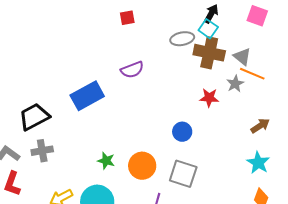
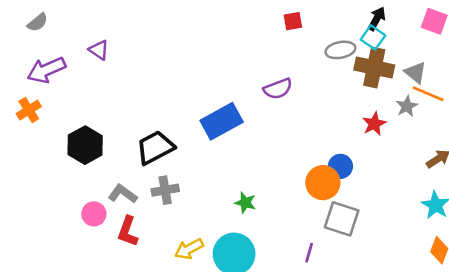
red square: (127, 18) -> (293, 21), moved
red star: (209, 98) -> (374, 124), turned -30
orange circle: (142, 166) -> (323, 183), moved

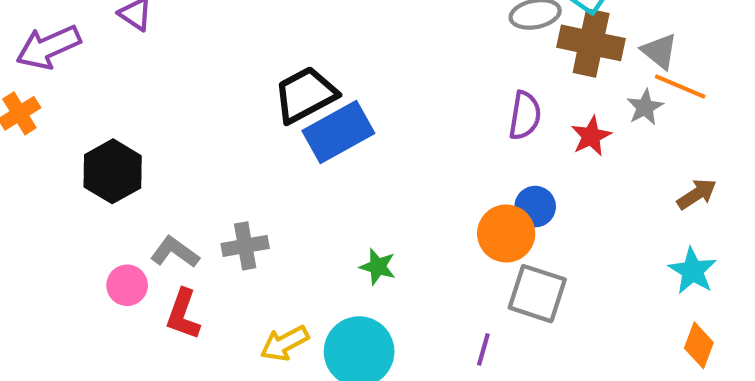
purple semicircle: (278, 89) -> (525, 115), moved, turned -60
black trapezoid: (155, 148) -> (305, 95), moved

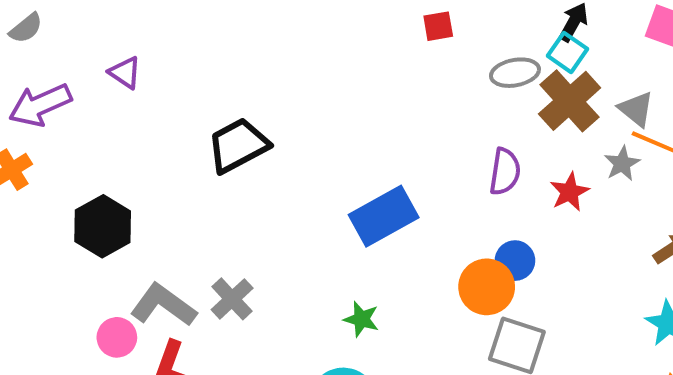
brown cross: (591, 43) -> (570, 101), turned 36
black trapezoid: (305, 95) -> (238, 145), moved
blue rectangle: (338, 132) -> (384, 216), moved
gray cross: (245, 246) -> (232, 299), turned -33
gray L-shape: (175, 252) -> (163, 305), size x1.4

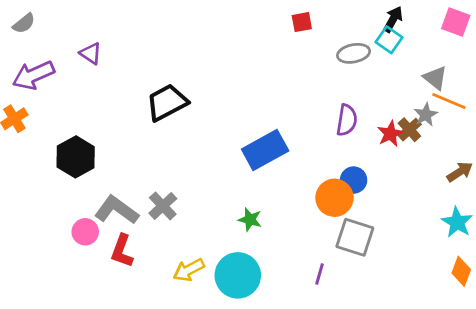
brown cross: (570, 101) -> (409, 130), moved, size x0.6

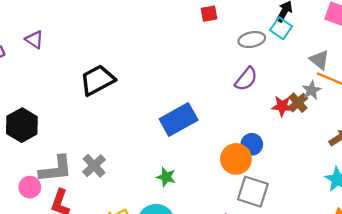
purple semicircle: (347, 120) -> (246, 79), moved, turned 30
red star: (390, 134) -> (282, 106), turned 30
gray L-shape: (117, 210) -> (56, 169), turned 138

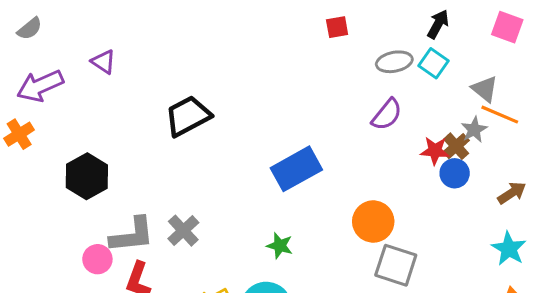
cyan square: (281, 28) -> (433, 63), moved
blue circle: (252, 144) -> (455, 173), moved

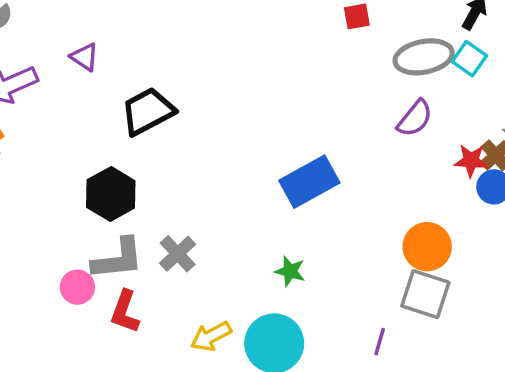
gray ellipse: (394, 62) -> (424, 57), size x1.4
black trapezoid: (188, 116) -> (148, 111), moved
black hexagon: (87, 176) -> (111, 194), moved
orange circle: (373, 222) -> (427, 247), moved

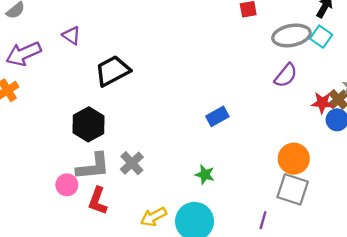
blue rectangle: (309, 182) -> (217, 116), size x0.6

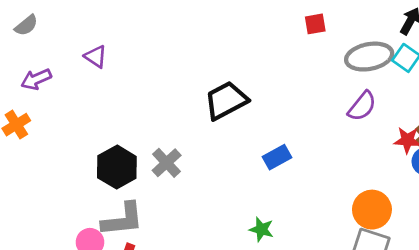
purple arrow: (24, 54) -> (36, 79), size x0.7
black trapezoid: (112, 71) -> (226, 100), moved
gray cross: (132, 163) -> (167, 163), moved

